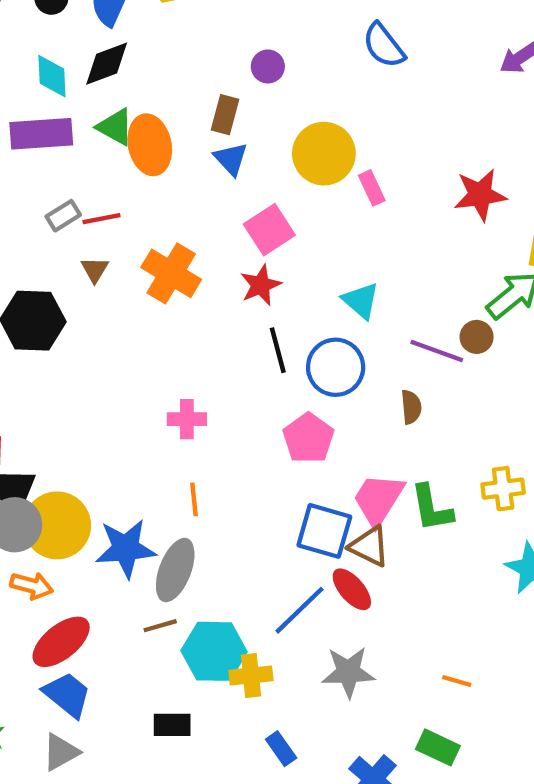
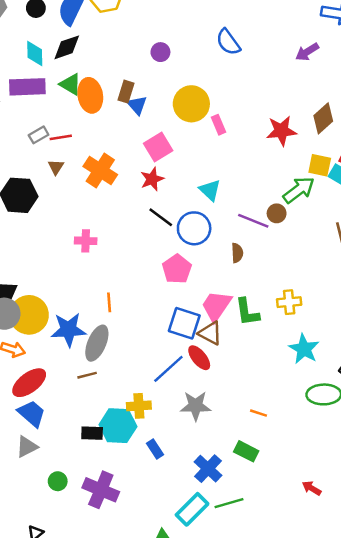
brown rectangle: (225, 115) -> (126, 92), moved
black line: (278, 350) -> (161, 217), turned -40
pink cross: (187, 419) -> (86, 241), moved
cyan hexagon: (214, 651) -> (118, 426), moved

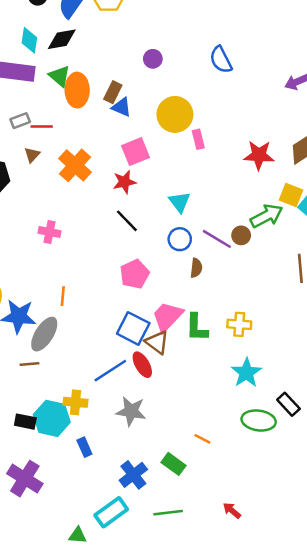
blue triangle: (137, 105) -> (122, 107), turned -35
blue circle: (194, 228) -> (180, 239), moved, size x0.7
orange line: (258, 413) -> (202, 439), moved
green line: (229, 503) -> (168, 513), moved

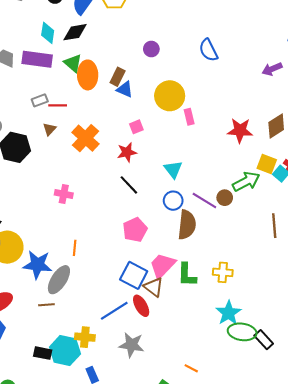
pink square: (135, 152) -> (136, 127), size x0.6
brown semicircle: (196, 268) -> (187, 225), size x1.8
green ellipse: (259, 420) -> (242, 332), moved

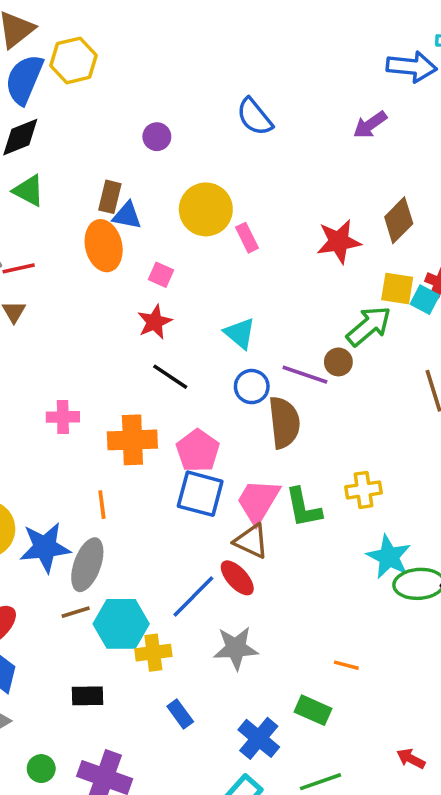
orange ellipse: (88, 75) -> (104, 246), moved
pink square: (136, 127) -> (161, 275), turned -32
orange cross: (85, 138) -> (132, 440), moved, turned -32
blue square: (134, 275) -> (200, 494), moved
cyan hexagon: (65, 351) -> (121, 624), moved

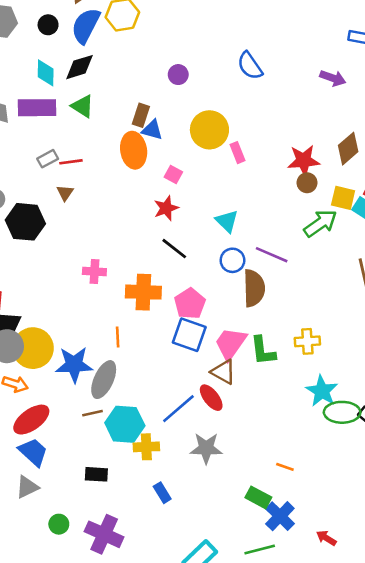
purple arrow: (370, 125) -> (333, 78), turned -130
brown circle: (338, 362) -> (307, 183), moved
blue cross: (259, 738) -> (280, 516), moved

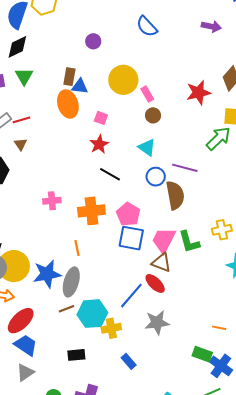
green triangle: (83, 106) -> (24, 76), turned 36
brown circle: (307, 183) -> (153, 115), moved

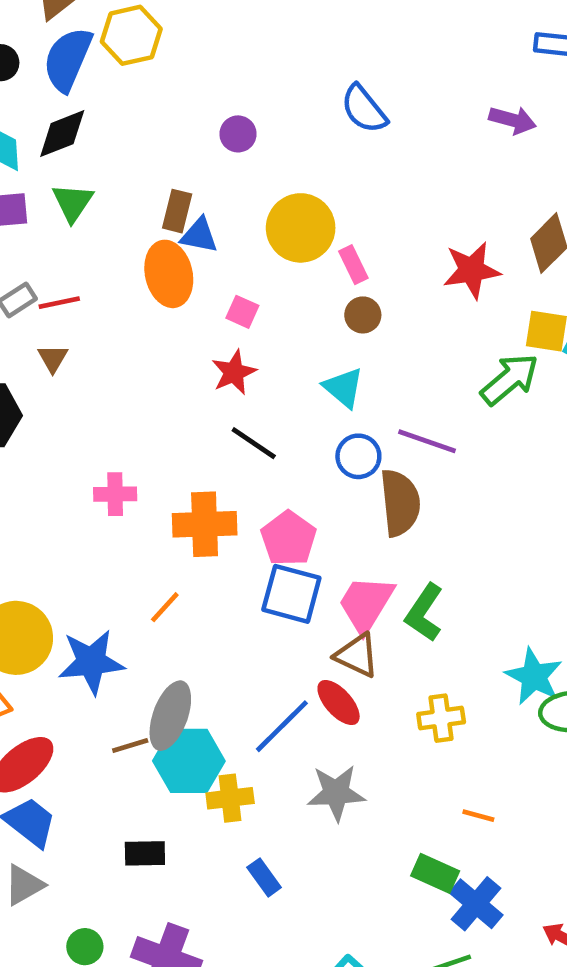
yellow cross: (222, 230) -> (441, 718), moved
green L-shape: (189, 242) -> (424, 613), turned 45
orange line: (77, 248) -> (165, 607), turned 49
gray ellipse: (71, 282) -> (170, 716), moved

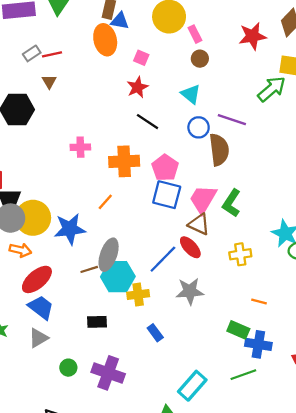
blue cross: (476, 904) -> (258, 344), turned -30

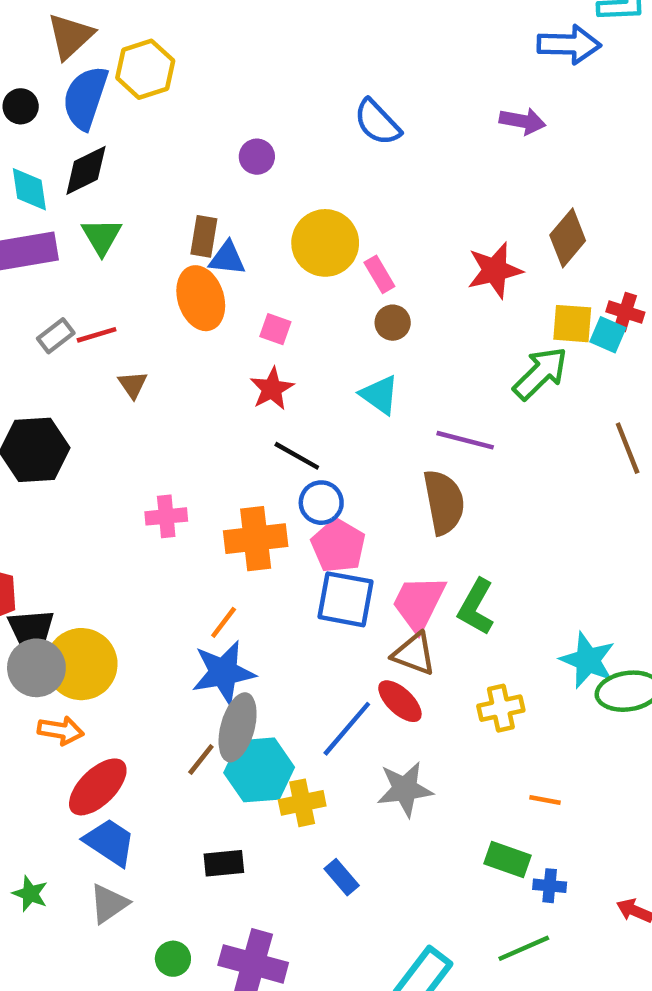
brown triangle: (49, 82) -> (133, 385), moved
blue circle: (199, 127) -> (321, 503), moved
blue star: (70, 229) -> (223, 672), moved
brown line: (89, 269) -> (201, 760), turned -30
blue cross: (258, 344) -> (550, 886), size x0.6

